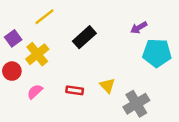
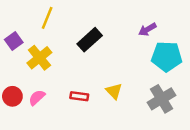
yellow line: (45, 17) -> (47, 18), turned -30
red circle: (12, 71) -> (12, 96), moved
gray cross: (136, 104) -> (162, 99), moved

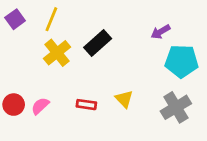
purple square: (14, 41) -> (15, 19), moved
yellow cross: (39, 58) -> (57, 53), moved

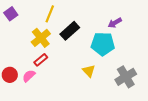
yellow line: (51, 19) -> (50, 14), moved
cyan pentagon: (182, 61) -> (103, 44), moved
red rectangle: (86, 105) -> (41, 60), moved, turned -48

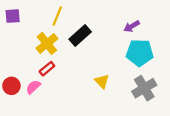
purple square: (11, 14) -> (13, 16), turned 32
cyan pentagon: (103, 44) -> (140, 53), moved

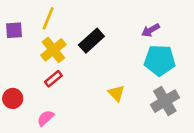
purple square: (13, 16) -> (14, 30), moved
yellow line: (57, 16) -> (48, 18), moved
pink semicircle: (33, 87) -> (46, 118), moved

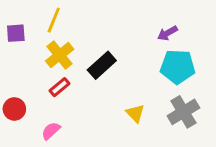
black rectangle: (91, 41) -> (102, 65), moved
yellow triangle: (116, 93) -> (135, 113), moved

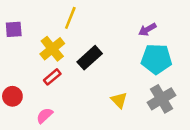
yellow line: (54, 20) -> (70, 18), moved

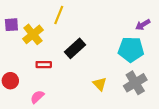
purple arrow: (147, 29) -> (143, 25), moved
yellow cross: (52, 49) -> (33, 34), moved
red rectangle: (52, 77) -> (44, 65), turned 40

